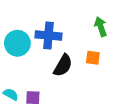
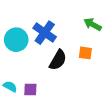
green arrow: (101, 27) -> (93, 24), turned -42
blue cross: (48, 35) -> (45, 33), turned 30

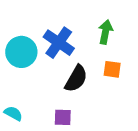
green arrow: (93, 24) -> (105, 32), moved, turned 72
purple square: (30, 90) -> (63, 117), moved

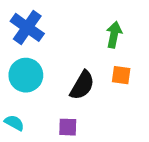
blue cross: (59, 43) -> (27, 27), moved
cyan circle: (21, 52) -> (26, 75), moved

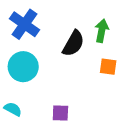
black semicircle: (82, 85) -> (73, 44), moved

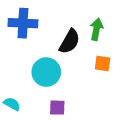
blue cross: (24, 24) -> (23, 23), turned -32
cyan circle: (23, 67) -> (46, 72), moved

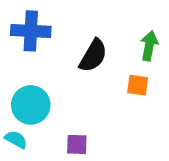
green arrow: (96, 29) -> (149, 46), moved
cyan circle: (46, 72) -> (31, 105), moved

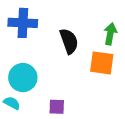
black semicircle: (93, 56) -> (69, 41), turned -50
orange square: (138, 85) -> (102, 63), size x1.5

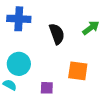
green arrow: (110, 34) -> (91, 28), turned 42
orange square: (102, 63) -> (78, 71), moved

